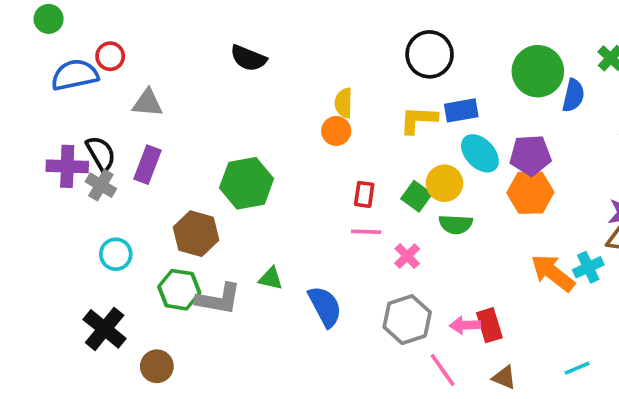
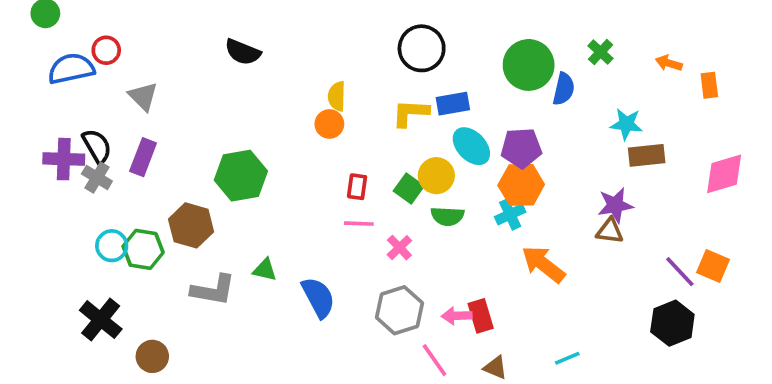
gray triangle: (148, 103) -> (143, 96), turned 40
cyan cross: (588, 267) -> (510, 214), moved
green hexagon: (179, 290) -> (143, 249), moved

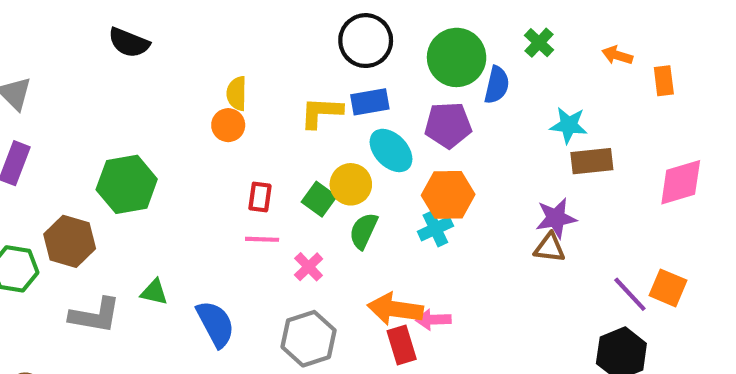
black circle: (422, 48) -> (366, 41), moved
purple pentagon: (521, 148) -> (448, 125), moved
green semicircle: (447, 216) -> (364, 231), turned 112
orange arrow: (543, 264) -> (395, 309), moved, turned -30
pink arrow: (457, 316) -> (433, 320), moved

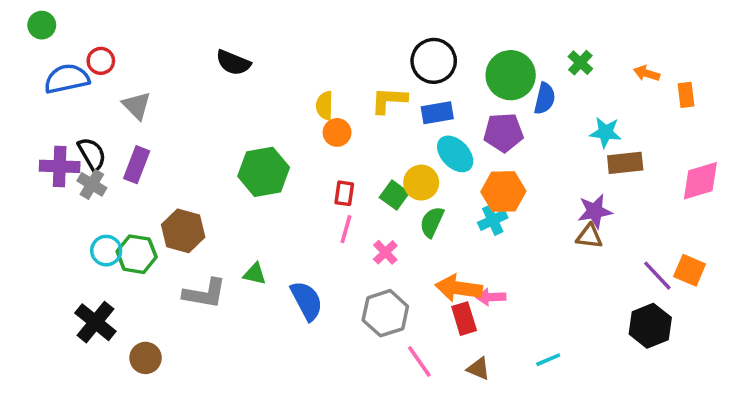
yellow L-shape: (321, 112) -> (389, 100), moved
orange circle: (228, 125) -> (337, 132), moved
green hexagon: (127, 184) -> (264, 172), moved
pink line: (262, 239) -> (346, 229), turned -76

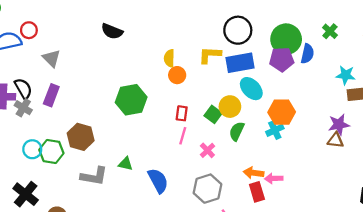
blue rectangle: (437, 113) -> (240, 63), size x1.4
purple pentagon: (503, 132) -> (282, 59), moved
orange arrow: (459, 288) -> (254, 173), size x0.7

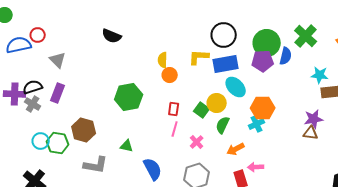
green cross: (330, 31) -> (306, 36), size x1.6
black semicircle: (23, 89) -> (33, 87), turned -78
green triangle: (125, 164) -> (127, 146), moved
orange arrow: (254, 173) -> (236, 149), moved, turned -36

